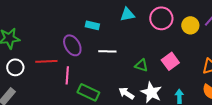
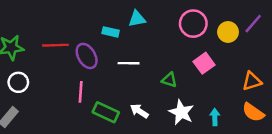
cyan triangle: (127, 14) -> (137, 19), moved
red line: (46, 61) -> (55, 45), moved
pink square: (170, 61) -> (204, 63), moved
white arrow: (126, 93) -> (139, 111), moved

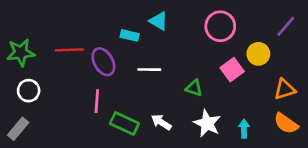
cyan triangle: (137, 19) -> (159, 21), turned 42
yellow circle: (228, 32) -> (258, 54), moved

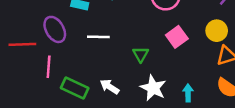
red line: (69, 50) -> (22, 44), moved
yellow circle: (258, 54) -> (217, 31), moved
green triangle: (194, 88) -> (141, 54), turned 42

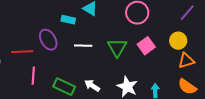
green triangle: (141, 54) -> (117, 48), moved, size x1.5
pink line: (49, 67) -> (33, 76), moved

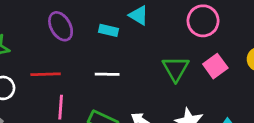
purple ellipse: (48, 40) -> (61, 26), moved
white line: (83, 46) -> (107, 74), moved

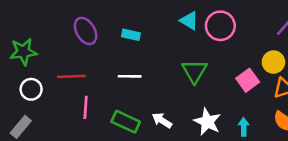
cyan triangle: (139, 15) -> (189, 21), moved
pink square: (215, 66) -> (248, 80), moved

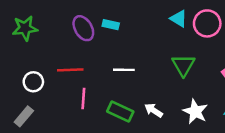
cyan rectangle: (131, 35) -> (111, 25), moved
green star: (23, 52) -> (25, 28), moved

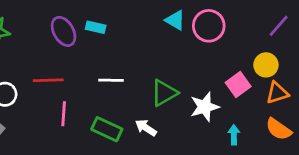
green triangle: (183, 65) -> (164, 93), moved, turned 30
white star: (195, 112) -> (205, 107), moved, turned 30

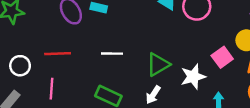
pink line: (64, 114) -> (52, 89), moved
white arrow: (146, 128) -> (153, 95), moved, turned -90

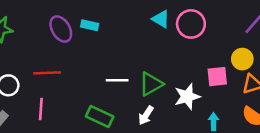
white line: (112, 54) -> (117, 80), moved
pink square: (222, 57) -> (217, 77), turned 30

